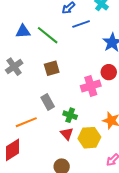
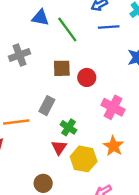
red circle: (109, 72) -> (87, 77), moved
pink cross: (91, 86) -> (113, 107), moved, turned 30
gray rectangle: (48, 102) -> (47, 106), turned 42

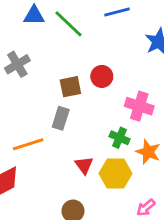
brown square: (62, 68) -> (70, 87), moved
green cross: (68, 127) -> (120, 138), moved

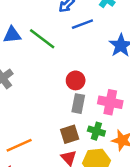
brown square: (70, 87) -> (70, 134), moved
gray rectangle: (61, 118) -> (78, 104), moved

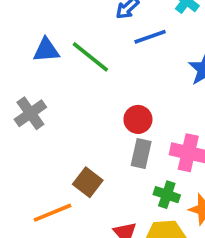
brown square: (70, 134) -> (88, 182), moved, turned -36

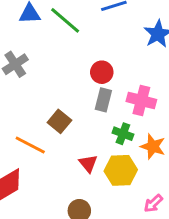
orange line: (53, 213) -> (30, 145), turned 48

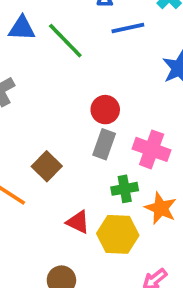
green cross: (123, 134) -> (125, 189), turned -36
red triangle: (88, 163) -> (78, 222), turned -30

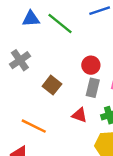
brown square: (47, 166) -> (52, 85), moved
red triangle: (78, 222) -> (79, 115), moved

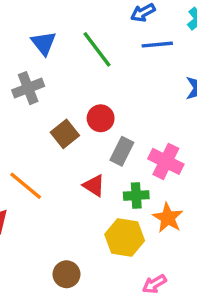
blue triangle: (31, 19) -> (44, 43), moved, turned 42
red circle: (91, 65) -> (101, 118), moved

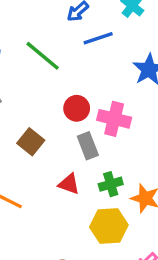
red circle: (101, 118) -> (77, 108), moved
gray rectangle: (122, 151) -> (88, 146), turned -35
pink cross: (166, 161) -> (114, 119), moved

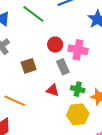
brown square: (31, 142) -> (29, 66), turned 35
green cross: (111, 184) -> (78, 89), turned 32

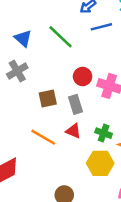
gray rectangle: (63, 67) -> (76, 104), moved
orange line: (15, 101) -> (43, 137), moved

